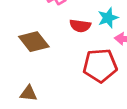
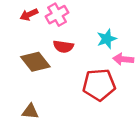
red semicircle: (80, 26) -> (63, 46), moved

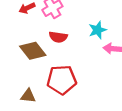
red pentagon: (99, 85) -> (62, 80), moved

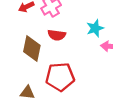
brown diamond: (33, 51) -> (32, 49), turned 50

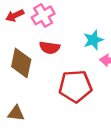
red pentagon: (60, 77) -> (75, 86), moved

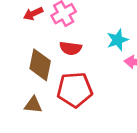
red pentagon: (75, 86) -> (75, 90), moved
brown triangle: (16, 113) -> (33, 105), moved

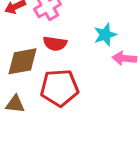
brown diamond: (40, 65) -> (22, 61), turned 68

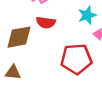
red pentagon: (59, 88) -> (76, 59), moved

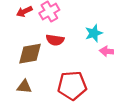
red pentagon: (76, 59) -> (72, 86), moved

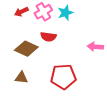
cyan star: (94, 33) -> (65, 13), moved
brown diamond: (30, 54) -> (26, 49), turned 35

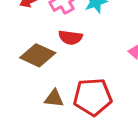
brown triangle: (21, 78) -> (54, 98), moved

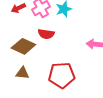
brown triangle: (54, 98) -> (22, 73), moved

